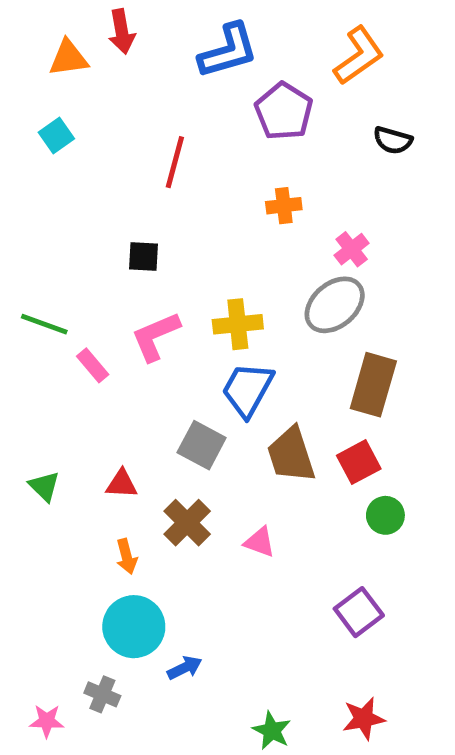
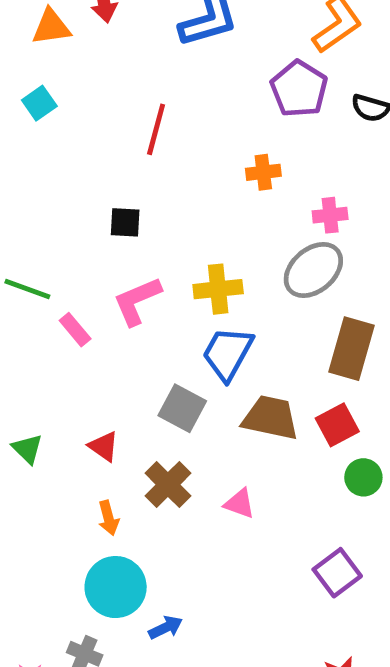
purple pentagon: (284, 111) -> (299, 89), moved
pink cross: (352, 249) -> (330, 215), turned 32
brown trapezoid: (291, 455) -> (270, 418), turned 120
red triangle: (122, 484) -> (104, 446), turned 32

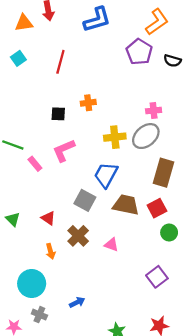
red line: (156, 129) -> (60, 62), moved
orange cross: (263, 172) -> (88, 103), moved
yellow cross: (218, 289) -> (115, 137), moved
cyan circle: (116, 587) -> (32, 283), moved

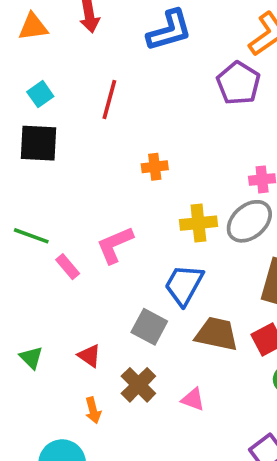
orange triangle: (24, 23) -> (33, 27), moved
black square: (58, 114) -> (39, 143), moved, size x1.6

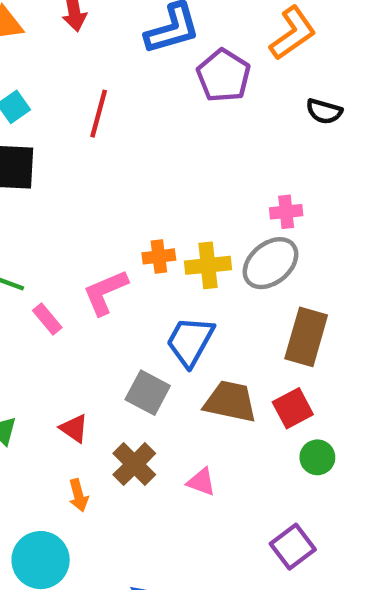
purple pentagon: (238, 83) -> (224, 76), moved
orange cross: (155, 167) -> (159, 256), moved

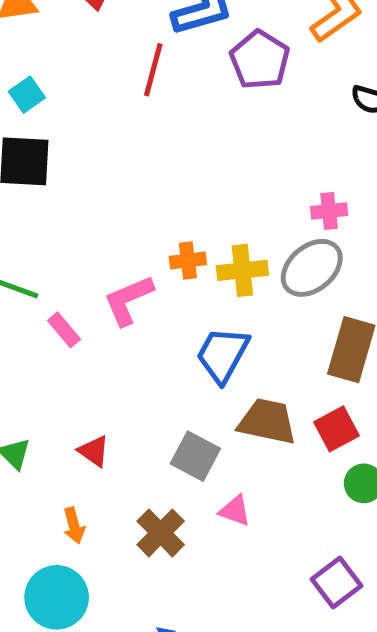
red line: (99, 114) -> (153, 70), moved
gray square: (148, 393) -> (195, 456), moved
brown cross: (134, 464) -> (161, 533), moved
orange arrow: (79, 495) -> (74, 526), moved

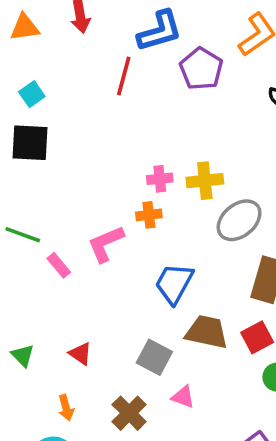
pink cross: (329, 211) -> (160, 179), moved
yellow cross: (242, 270) -> (205, 181), moved

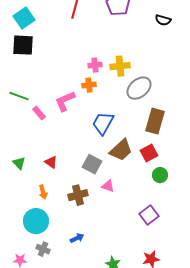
cyan square: (32, 94) -> (24, 18), size x1.5
brown trapezoid: (207, 332) -> (121, 150), turned 125
brown cross: (129, 413) -> (78, 195), turned 30

